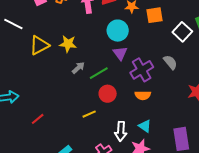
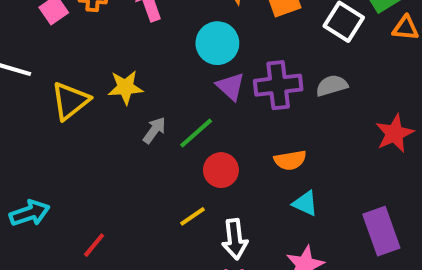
gray semicircle: (170, 62) -> (332, 86), turned -56
purple cross: (142, 70) -> (278, 85), moved, turned 35
cyan triangle: (145, 126) -> (305, 203), moved
white arrow: (121, 131) -> (235, 239), moved

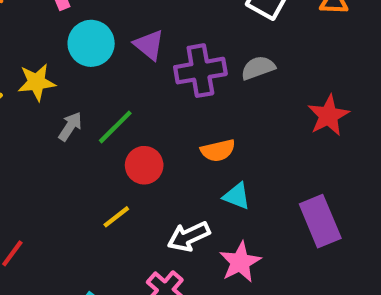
cyan circle: (217, 43) -> (91, 43), moved
purple triangle: (231, 86) -> (149, 45), moved
white arrow: (235, 239) -> (189, 236), moved, turned 75

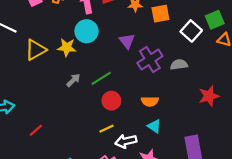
cyan circle: (91, 43) -> (86, 31), moved
purple cross: (200, 71) -> (150, 60), turned -35
gray arrow: (70, 126) -> (73, 80), moved
yellow line: (116, 217) -> (107, 129), moved

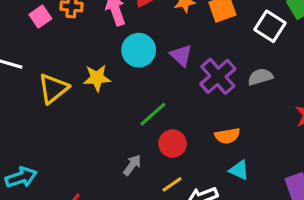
cyan circle: (86, 31) -> (139, 50), moved
gray arrow: (73, 80) -> (132, 165), moved

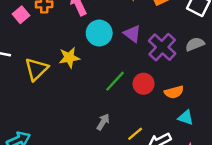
red circle: (172, 144) -> (144, 84), moved

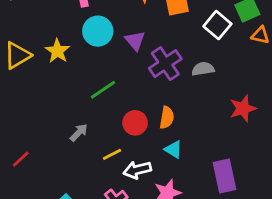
yellow star: (69, 58) -> (57, 51), turned 30
red circle: (144, 84) -> (135, 123), moved
orange semicircle: (174, 92) -> (167, 118), turned -78

